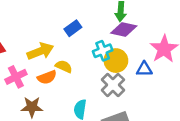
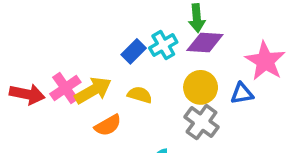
cyan cross: (103, 51) -> (163, 45), moved
yellow semicircle: (64, 66) -> (140, 95), moved
pink cross: (16, 77) -> (65, 88), moved

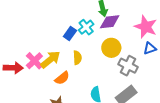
blue triangle: (242, 93) -> (150, 48), moved
yellow semicircle: (140, 95) -> (77, 58), turned 80
gray cross: (202, 122) -> (128, 66), moved

